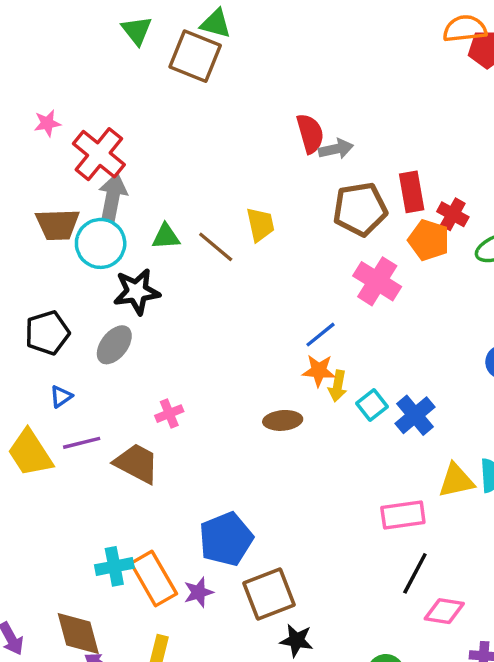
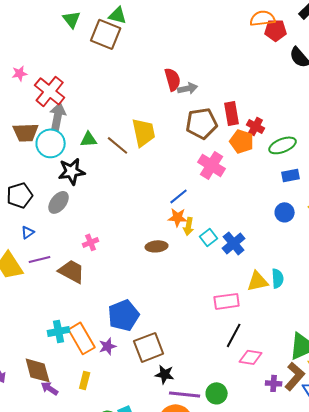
yellow trapezoid: (260, 225) -> (144, 132), size x1.4

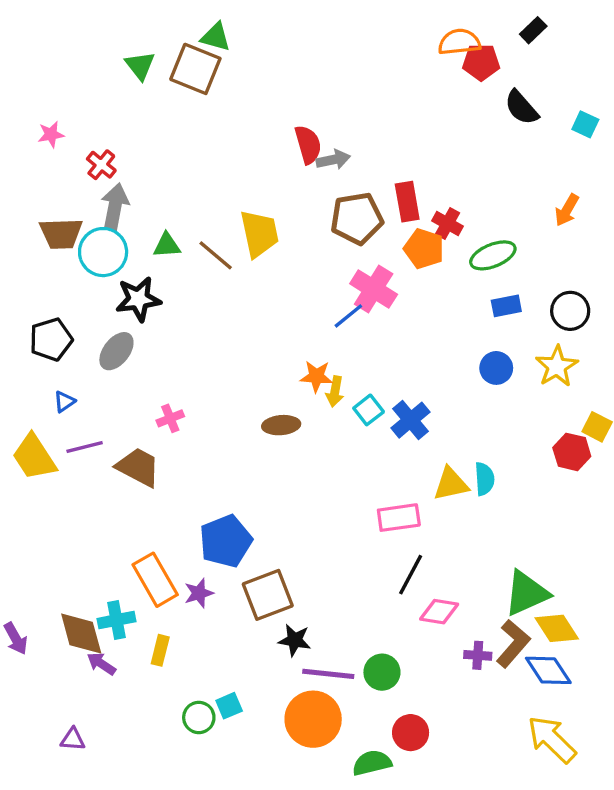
green triangle: (72, 19) -> (140, 66), moved
red cross: (50, 91) -> (101, 165), size x0.6
blue line: (179, 196) -> (348, 316), moved
cyan cross: (59, 331) -> (116, 620), moved

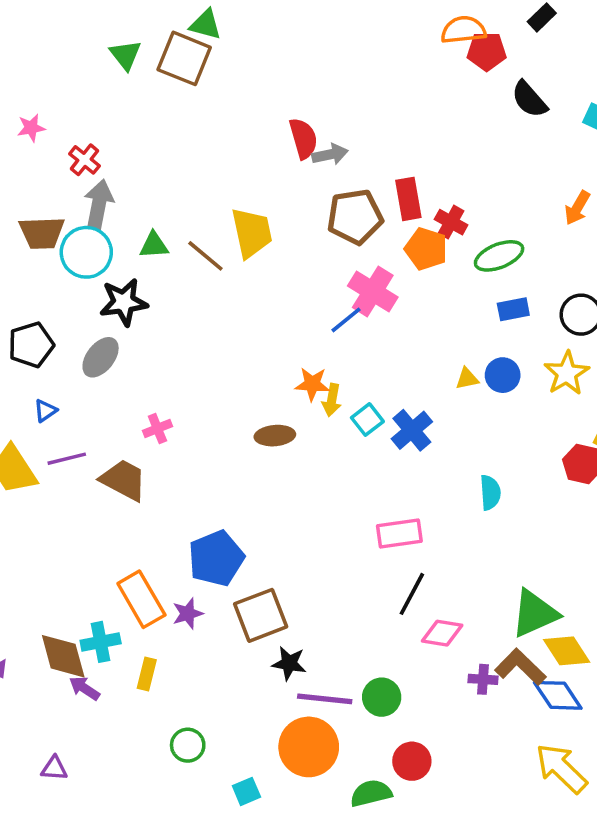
yellow triangle: (451, 484) -> (467, 379), moved, size x0.6
brown L-shape: (513, 644) -> (520, 667), turned -87
cyan square: (229, 706) -> (246, 791), moved

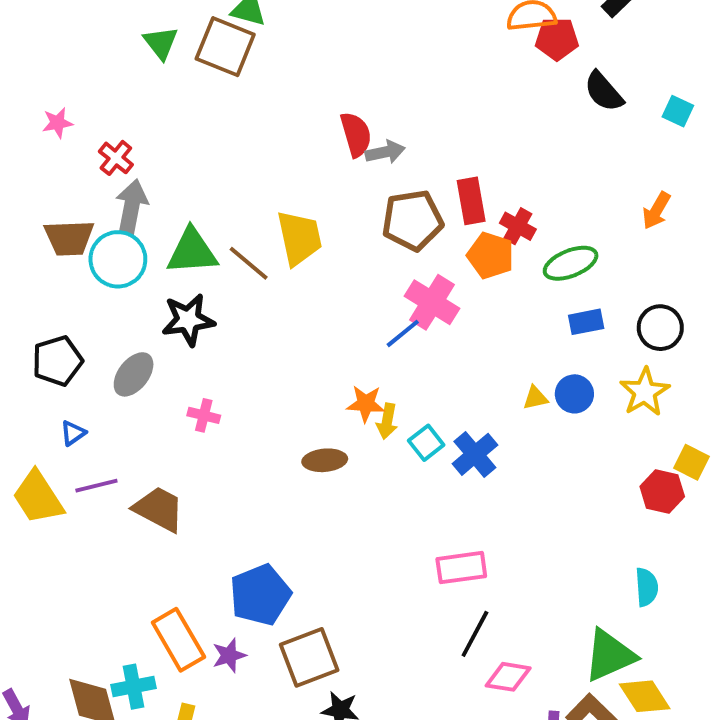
green triangle: (154, 245) -> (192, 252), size x1.6
black star: (124, 302) -> (188, 320), moved
pink cross: (157, 428) -> (204, 415), moved, turned 36
cyan semicircle: (490, 493) -> (647, 587), moved

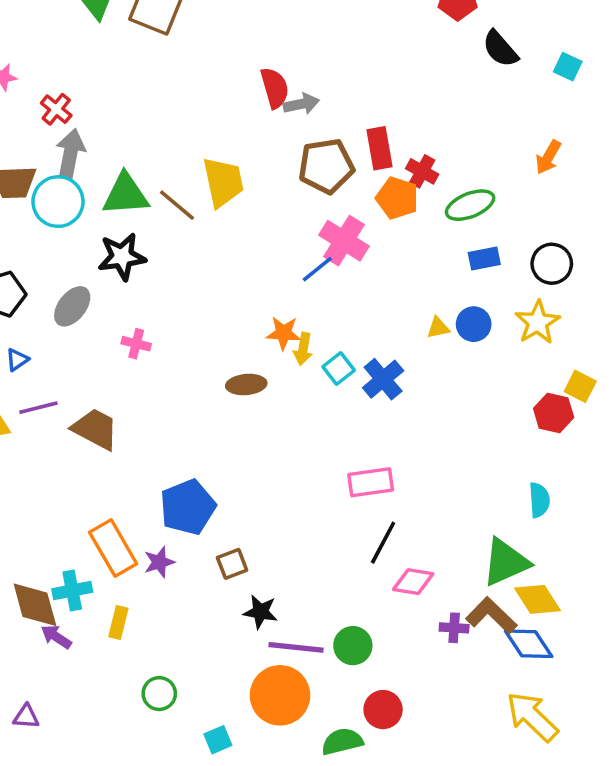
brown square: (309, 657) -> (232, 564), size x0.6

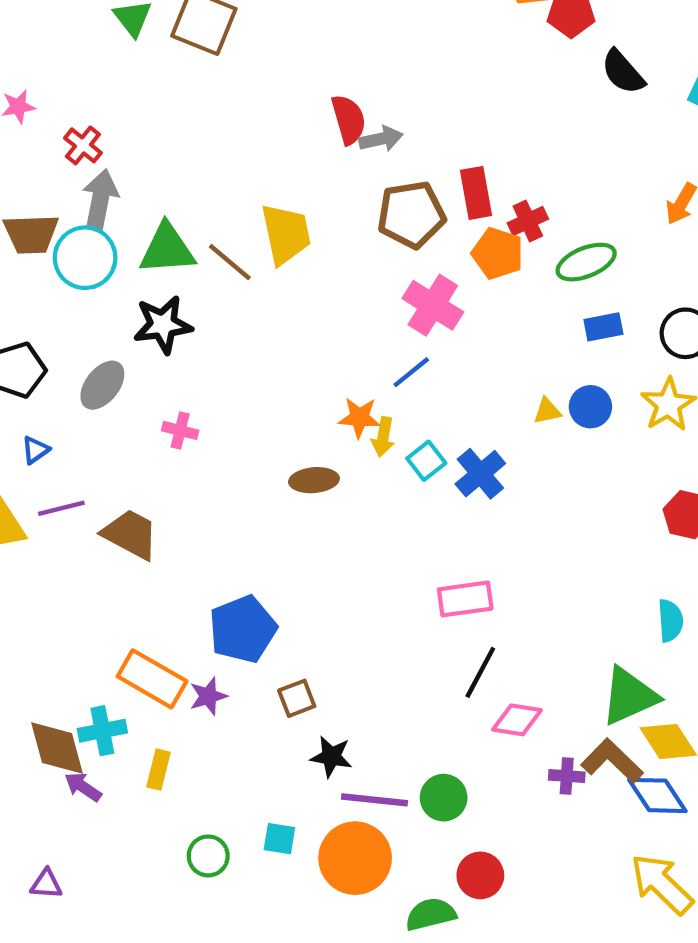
red cross: (422, 171) -> (528, 221), turned 36
blue line: (317, 269) -> (411, 372), moved
orange rectangle: (113, 548) -> (152, 679), turned -30
cyan square: (218, 740) -> (279, 839), moved, turned 32

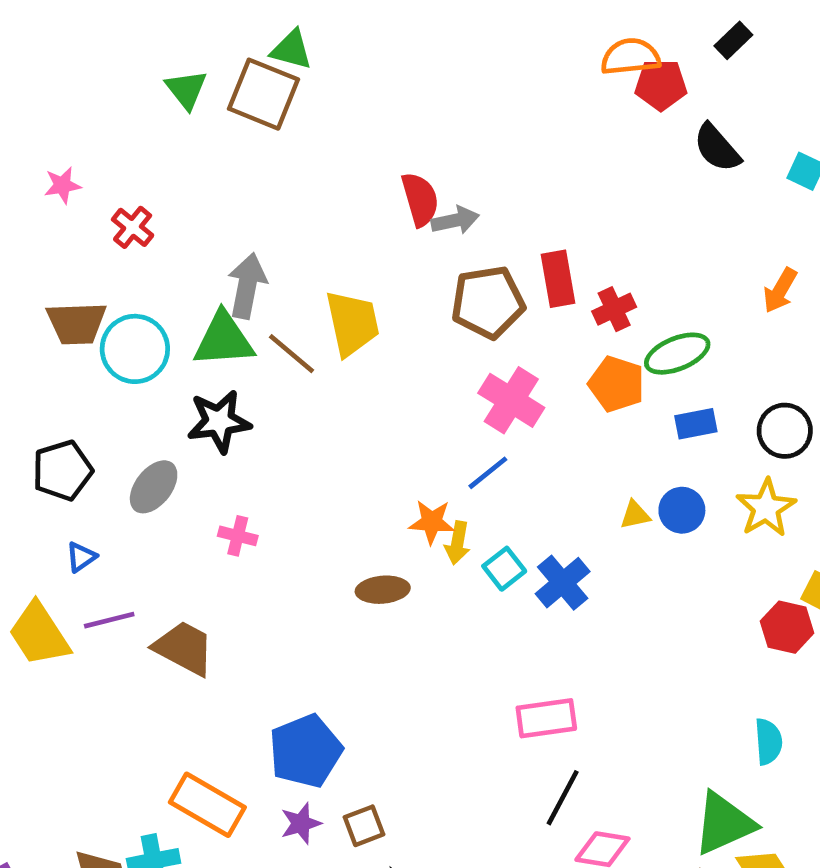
gray arrow: (100, 199) -> (247, 286), moved
orange pentagon: (498, 253) -> (616, 384), moved
purple star: (208, 696) -> (301, 823), moved

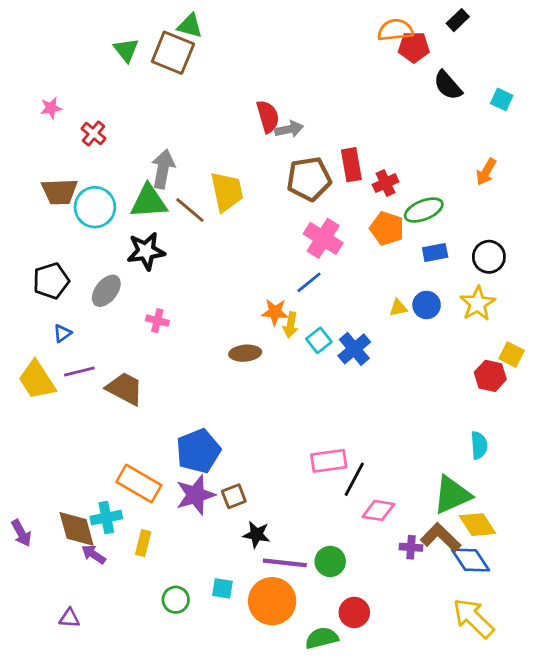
pink rectangle: (546, 718) -> (329, 461), moved
purple star: (301, 823) -> (196, 495), size x1.6

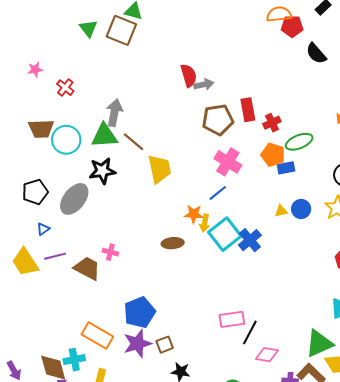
yellow trapezoid: (227, 192) -> (160, 169), moved
blue rectangle: (435, 253) -> (286, 168), moved
gray ellipse: (106, 291) -> (74, 199), size x1.4
pink cross: (157, 321) -> (110, 252), moved
cyan square: (319, 340) -> (225, 234), size x1.8

